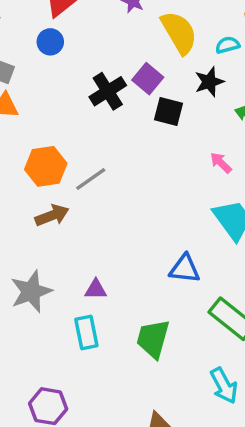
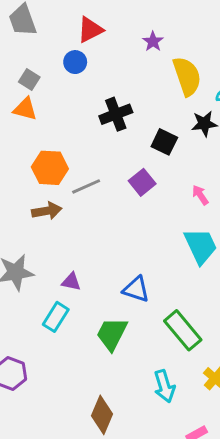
purple square: (148, 79) -> (142, 182), moved
blue triangle: (185, 269) -> (136, 289), moved
cyan rectangle: (86, 332) -> (56, 317), turned 32

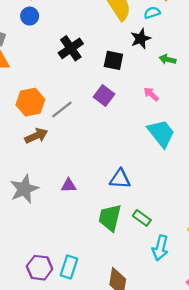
cyan rectangle: (56, 317) -> (69, 267), moved
green rectangle: (183, 330) -> (142, 218), moved, size x0.6
cyan arrow: (164, 386) -> (160, 248), turned 45

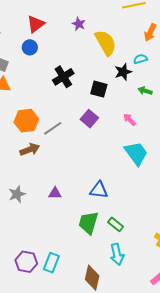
cyan semicircle: (152, 13) -> (140, 59), moved
gray star: (24, 189) -> (17, 194), size x0.7
cyan arrow: (160, 248) -> (117, 254), moved, turned -30

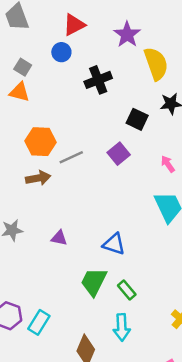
purple star: (79, 24) -> (127, 34), size x1.5
black cross: (63, 77) -> (98, 80), moved

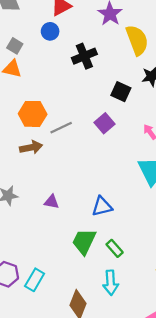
blue triangle: (114, 244) -> (102, 206), turned -30

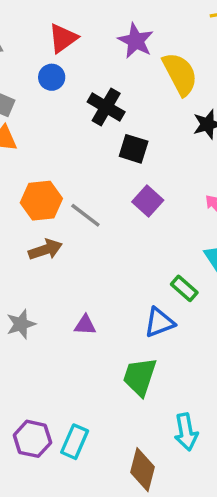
black cross: (84, 56) -> (106, 107), turned -30
black square: (121, 92) -> (134, 149), moved
gray line: (61, 128) -> (85, 215), turned 70
green rectangle: (115, 248) -> (184, 288), moved

